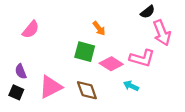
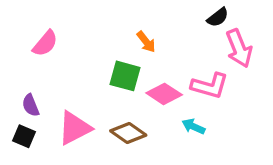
brown diamond: (87, 90) -> (128, 133), turned -35

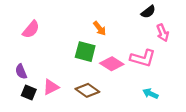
pink arrow: (239, 48) -> (163, 33), size x0.7
cyan arrow: (193, 126) -> (150, 94), moved
pink triangle: (75, 128) -> (51, 87), size x0.7
black square: (24, 136) -> (29, 93), moved

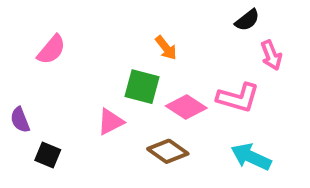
purple semicircle: (21, 71) -> (20, 120), moved
pink triangle: (51, 87) -> (111, 122), moved
brown diamond: (87, 90) -> (168, 151), moved
cyan arrow: (150, 94) -> (251, 157), size x1.5

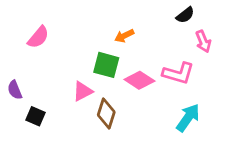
orange arrow: (166, 48) -> (124, 36), turned 102
brown diamond: (168, 151) -> (106, 113), moved, turned 72
cyan arrow: (251, 157) -> (188, 118), turned 100

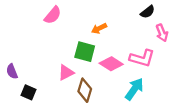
pink semicircle: (38, 37) -> (53, 15), moved
cyan arrow: (188, 118) -> (134, 89), moved

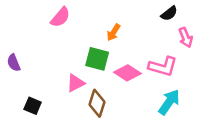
orange arrow: (99, 28) -> (114, 32), turned -32
purple semicircle: (12, 71) -> (14, 63), moved
cyan arrow: (134, 89) -> (169, 102), moved

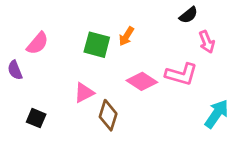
pink semicircle: (60, 17) -> (38, 43), moved
green square: (97, 59) -> (97, 45), moved
cyan arrow: (169, 102) -> (217, 114), moved

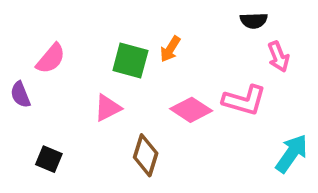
black semicircle: (188, 15) -> (254, 21), turned 36
pink triangle: (84, 93) -> (108, 108), moved

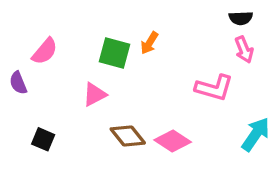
black semicircle: (254, 21) -> (241, 18), moved
pink diamond: (191, 110) -> (173, 141), moved
brown diamond: (146, 155) -> (128, 136), turned -56

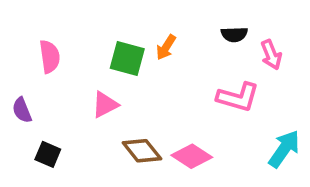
black semicircle: (241, 18) -> (234, 34), moved
pink semicircle: (45, 51) -> (50, 57), turned -48
purple semicircle: (18, 83) -> (22, 110), moved

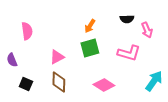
green square: (127, 58) -> (90, 48), moved, turned -30
brown diamond: (142, 151) -> (59, 82), moved, turned 40

